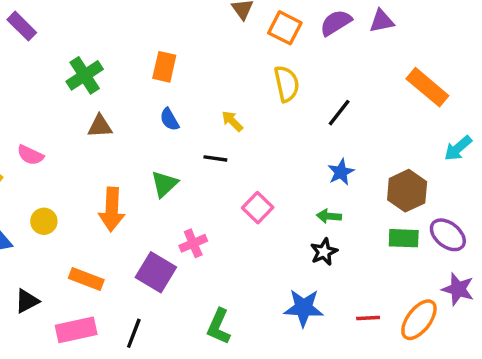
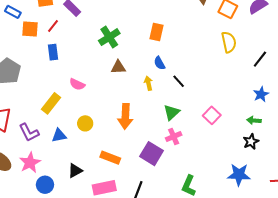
yellow arrow: (232, 121) -> (148, 83), moved, turned 32
black line: (215, 158) -> (179, 81), moved, turned 40
green triangle: (164, 184) -> (172, 112), moved

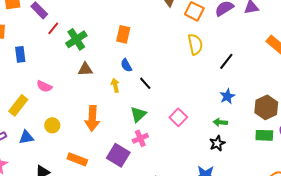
red line: (53, 26) -> (53, 28), moved

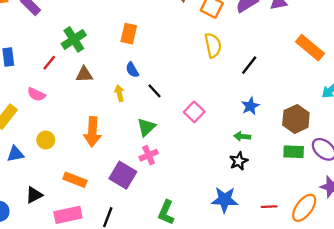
red line: (53, 28) -> (49, 63), moved
pink square: (178, 117) -> (194, 112), moved

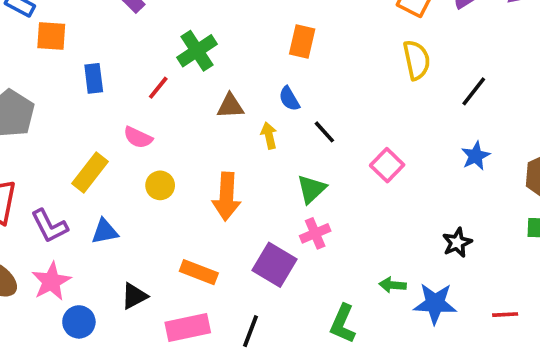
orange rectangle: (129, 34) -> (302, 42), moved
brown triangle: (84, 75) -> (230, 106), moved
green arrow: (242, 136) -> (393, 285), moved
yellow circle: (46, 140) -> (160, 185), moved

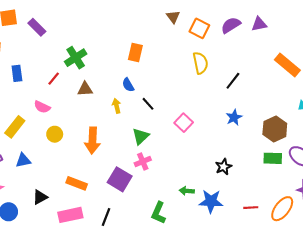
brown triangle: (230, 106) -> (85, 89), moved

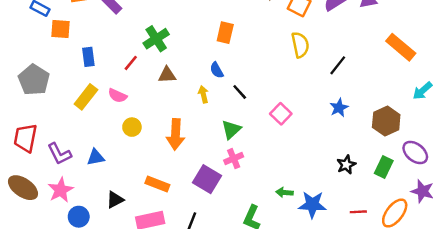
yellow rectangle: (15, 127) -> (86, 97), moved
green rectangle: (273, 158) -> (384, 167), moved, turned -66
black star: (223, 167) -> (346, 165), moved

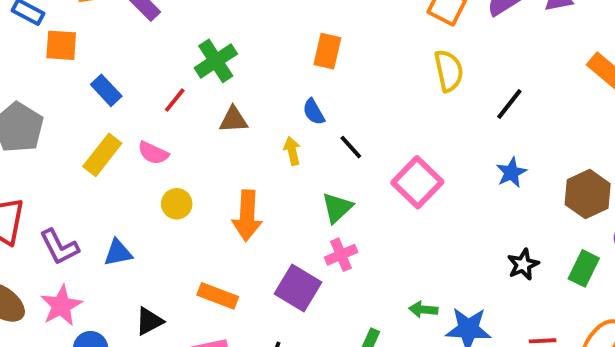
blue rectangle: (88, 57) -> (106, 90), turned -36
pink square: (281, 114) -> (417, 182), size x1.4

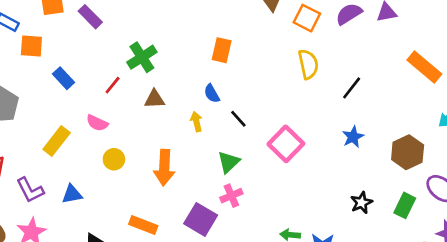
yellow rectangle: (102, 155) -> (57, 141), moved

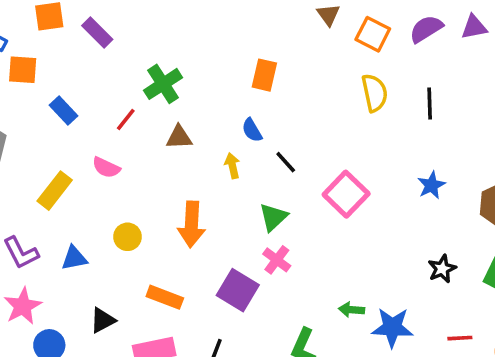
black line: (352, 88) -> (430, 103), moved, turned -40
yellow circle: (114, 159) -> (127, 237), moved
pink cross: (231, 196) -> (277, 260), turned -30

